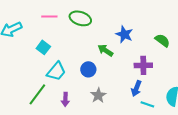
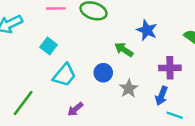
green line: (37, 94) -> (23, 103), moved
gray star: (98, 95) -> (129, 88), moved
purple arrow: (65, 99) -> (75, 109), turned 48

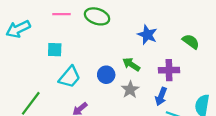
cyan square: (49, 46) -> (55, 50), turned -35
green arrow: (124, 50) -> (131, 64), moved

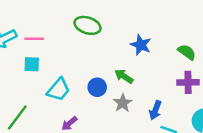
pink line: (62, 14) -> (34, 39), moved
cyan square: (55, 50) -> (32, 64), moved
purple cross: (169, 70) -> (188, 82), moved

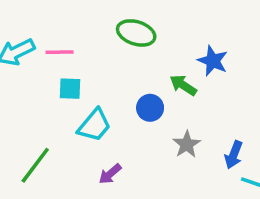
cyan square: (32, 64) -> (70, 89), moved
green arrow: (124, 76) -> (183, 85), moved
blue circle: (97, 87) -> (150, 108), moved

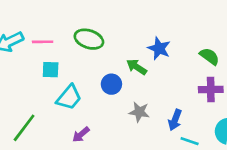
green ellipse: (136, 33) -> (89, 39), moved
gray star: (187, 144) -> (139, 112), turned -30

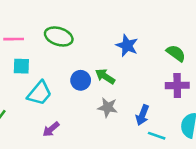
green arrow: (137, 67) -> (105, 76), moved

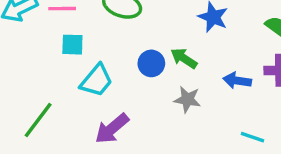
blue arrow: (142, 115) -> (237, 81), moved, turned 78
purple arrow: (51, 129) -> (112, 129), size x1.5

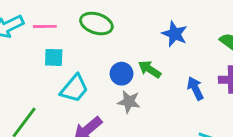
blue arrow: (237, 81) -> (195, 88), turned 55
gray star: (187, 99) -> (129, 102), moved

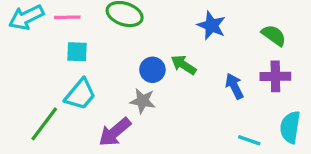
cyan trapezoid: (74, 88) -> (80, 94), moved
gray star: (129, 102) -> (143, 101), moved

